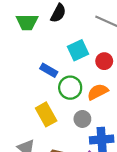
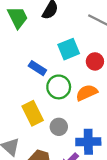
green trapezoid: (27, 22) -> (18, 18), turned -120
gray circle: (82, 119) -> (59, 127), moved

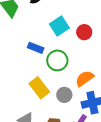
orange semicircle: (87, 93) -> (85, 78), moved

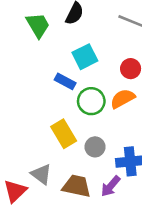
cyan square: (59, 26) -> (85, 57), moved
orange semicircle: (85, 78) -> (123, 99), moved

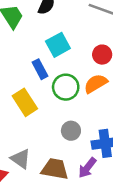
blue rectangle: (65, 81) -> (40, 69), turned 36
yellow rectangle: (64, 134) -> (25, 102), moved

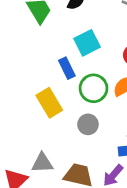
gray circle: (71, 131) -> (88, 124), moved
gray triangle: (21, 159) -> (42, 163), turned -40

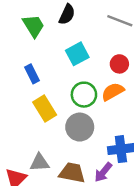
blue rectangle: (67, 68) -> (32, 74), moved
gray circle: (88, 124) -> (80, 127), size x1.5

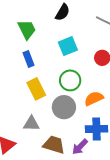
green trapezoid: (34, 26) -> (27, 30), moved
orange semicircle: (113, 92) -> (94, 99), moved
gray triangle: (40, 163) -> (31, 124), moved

